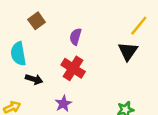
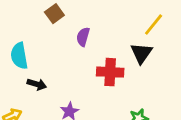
brown square: (37, 21) -> (54, 14), moved
red cross: (73, 68) -> (110, 72), moved, turned -30

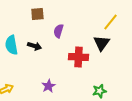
brown square: (54, 14) -> (37, 14), turned 32
black arrow: (37, 84) -> (34, 46), moved

